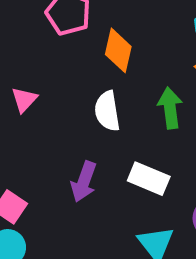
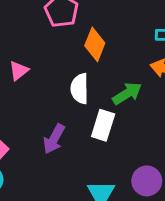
green arrow: (170, 108) -> (127, 93), turned 56
white rectangle: (149, 179) -> (103, 125), moved, turned 76

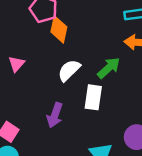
orange diamond: (95, 44) -> (59, 29), moved
white semicircle: (80, 89) -> (69, 70), turned 55

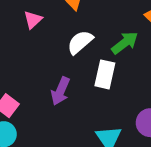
pink triangle: (16, 64) -> (33, 20), moved

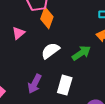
white rectangle: (105, 74) -> (65, 85), moved

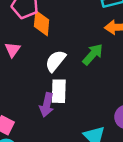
white rectangle: (65, 85) -> (59, 91), moved

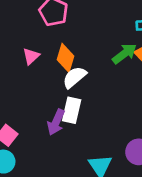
orange diamond: (42, 23) -> (66, 58), moved
green arrow: (93, 54) -> (124, 54), moved

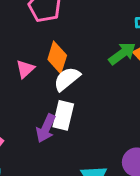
pink triangle: (31, 56) -> (25, 69), moved

